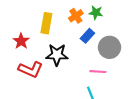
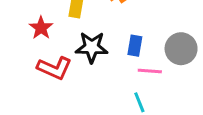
blue rectangle: (87, 36) -> (135, 46), moved, turned -32
gray circle: (109, 47) -> (181, 49), moved

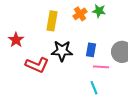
red star: (41, 28) -> (16, 40), moved

